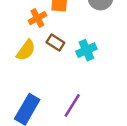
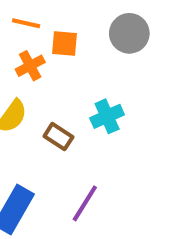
brown rectangle: (55, 42) -> (58, 137), moved

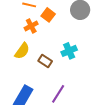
orange square: (65, 43) -> (48, 15), turned 32

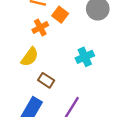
brown rectangle: (45, 61) -> (46, 80), moved

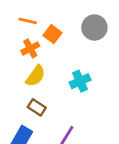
yellow semicircle: (30, 57) -> (36, 76), moved

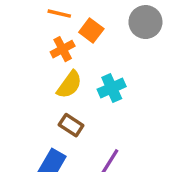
cyan cross: (80, 81) -> (112, 88), moved

